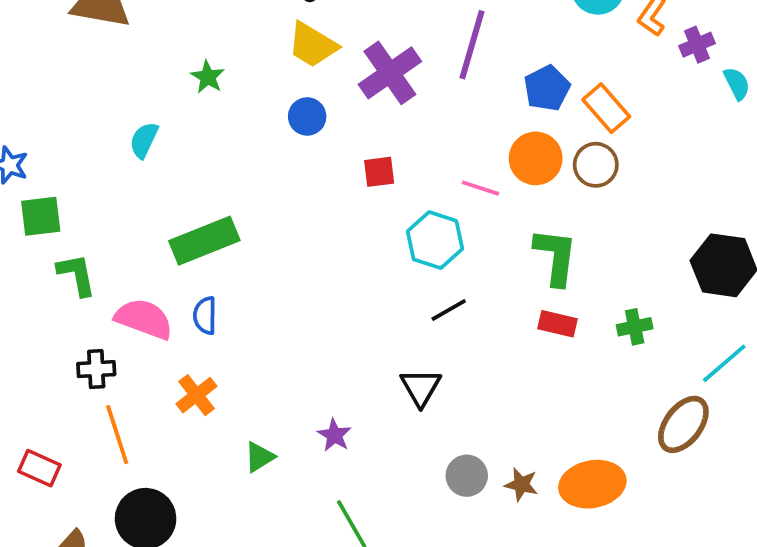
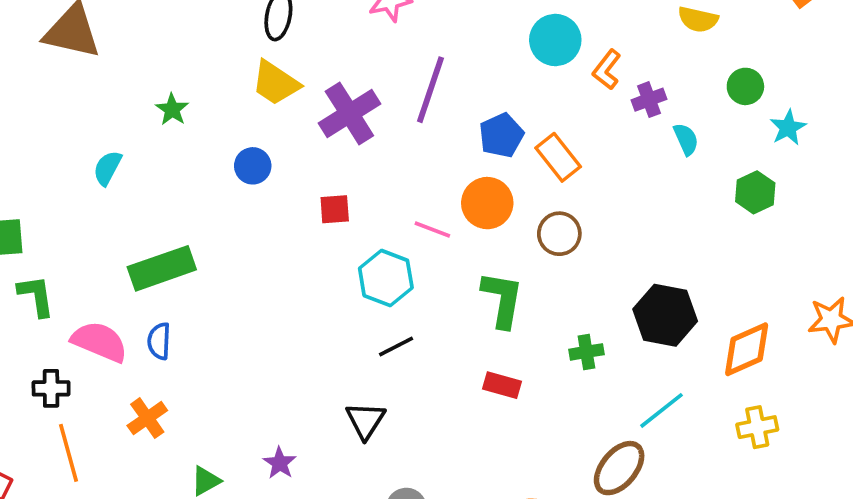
blue circle: (307, 116) -> (253, 166), moved
brown circle: (596, 165) -> (559, 234), moved
red rectangle: (557, 324) -> (502, 385), moved
green cross: (635, 327) -> (586, 352), moved

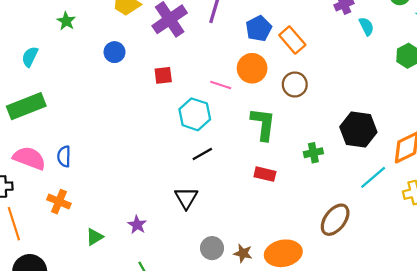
green rectangle: (162, 268) -> (26, 106), moved
cyan line: (661, 410) -> (373, 177), moved
orange cross: (147, 418) -> (59, 202), turned -30

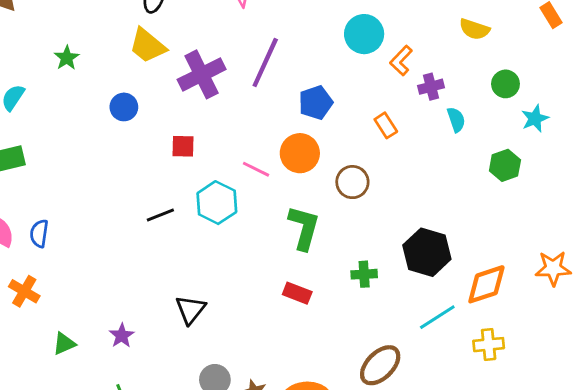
orange rectangle: (292, 40) -> (386, 125), moved, size x0.7
black line: (202, 154) -> (160, 215), moved

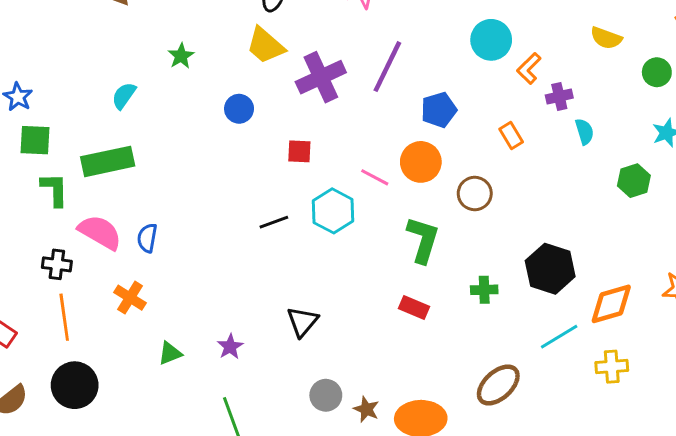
green circle: (505, 84) -> (657, 72), moved

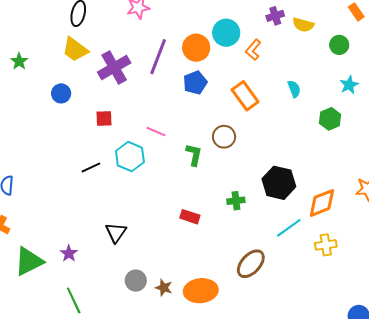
purple cross: (559, 97) -> (275, 16), moved
orange rectangle: (511, 136) -> (245, 96), size x1.6
orange circle: (421, 162) -> (196, 48), moved
green L-shape: (423, 240) -> (194, 155), moved, size x0.7
green triangle: (170, 353) -> (29, 261), size x1.8

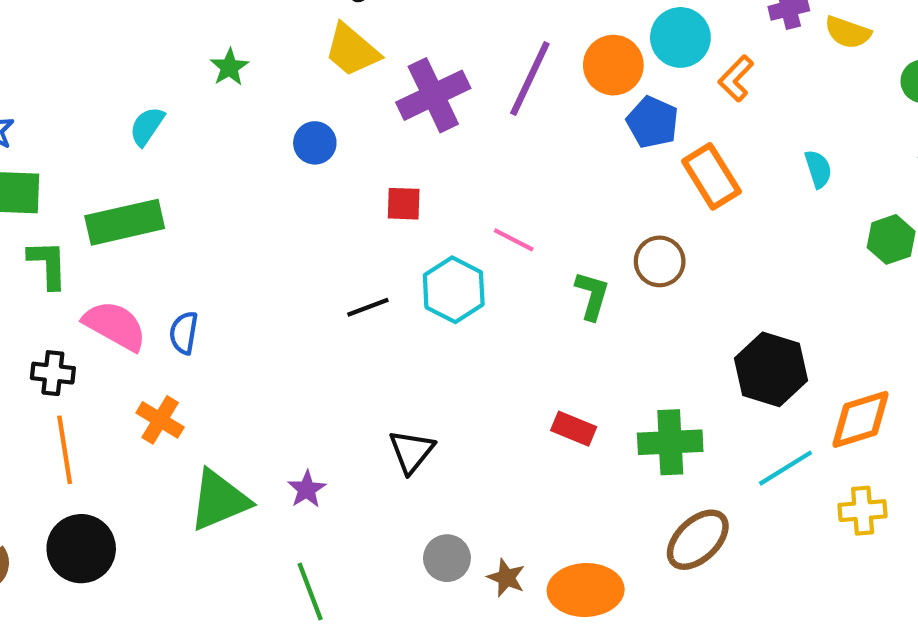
blue pentagon: (195, 83) -> (652, 122), moved, turned -30
green cross: (236, 201) -> (670, 442), moved, size x1.6

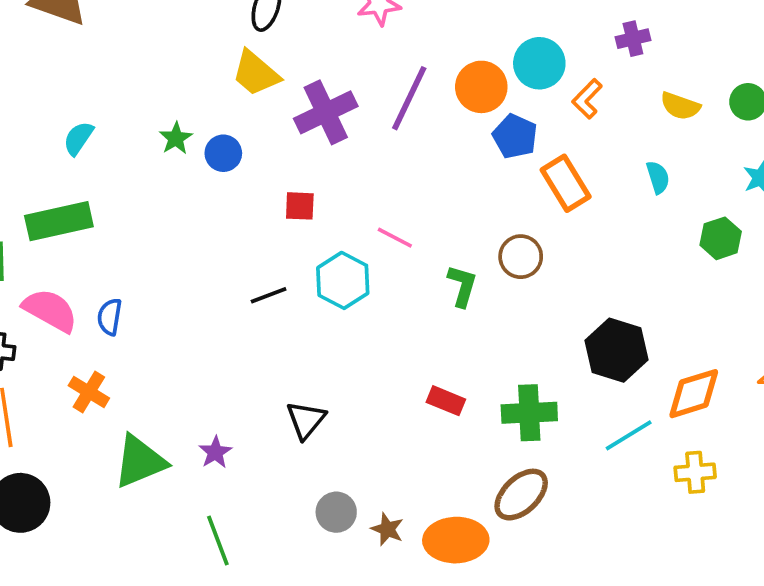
yellow semicircle: (848, 32) -> (680, 106), moved
green star: (229, 67) -> (176, 138), moved
brown ellipse: (698, 540) -> (521, 495), moved

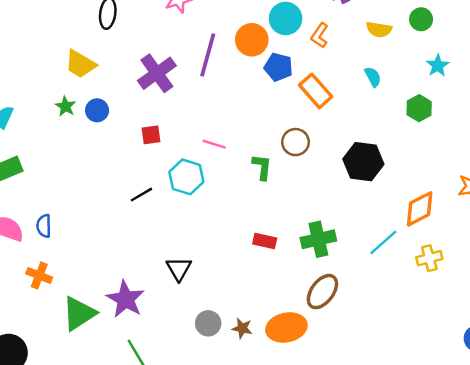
yellow trapezoid: (256, 73) -> (80, 64), moved
black hexagon: (617, 350) -> (363, 162), moved
purple star: (215, 452) -> (125, 299), size x1.8

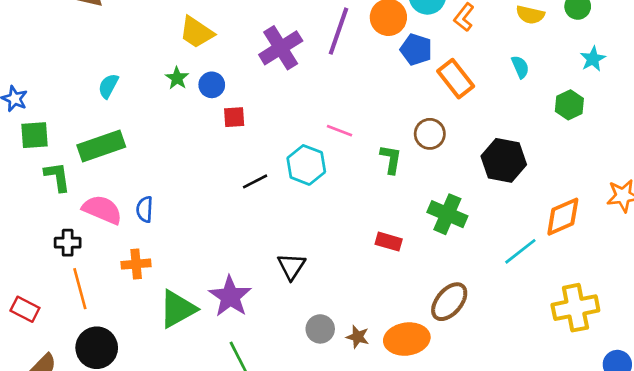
red square: (151, 135) -> (234, 117), moved
green cross: (318, 239) -> (447, 214), moved, turned 32
yellow cross: (429, 258) -> (575, 308), moved, size x1.6
orange cross: (39, 275) -> (136, 264), turned -30

